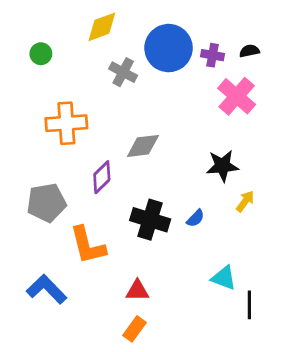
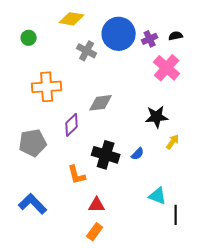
yellow diamond: (102, 27) -> (72, 19), turned 30
purple cross: (213, 55) -> (150, 39), turned -35
orange L-shape: (88, 245) -> (77, 175), moved, size x0.7

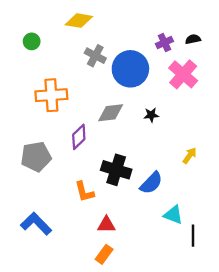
blue circle: (119, 34) -> (130, 69), moved
black star: (157, 117) -> (151, 115), moved, size x0.6
blue semicircle: (138, 154) -> (151, 183), moved, size x1.6

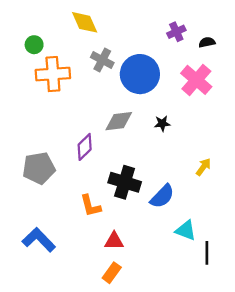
yellow diamond: (79, 21) -> (85, 22), turned 56
purple cross: (164, 43) -> (176, 32), moved
orange cross: (51, 95) -> (53, 74), moved

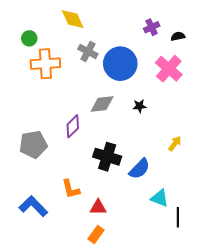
orange L-shape: (91, 206) -> (71, 189), moved

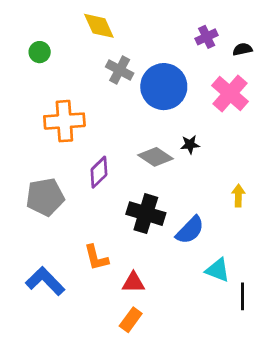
orange cross: (45, 64) -> (64, 121), moved
gray diamond: (102, 104) -> (156, 157), moved, turned 40
yellow arrow: (175, 144) -> (238, 196), turned -35

